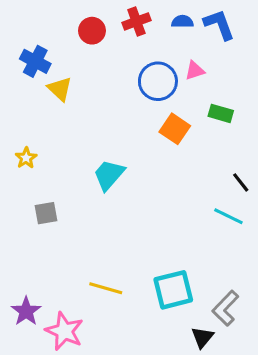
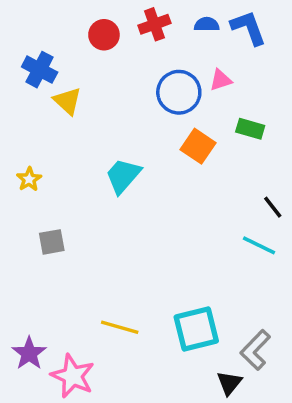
cyan trapezoid: (109, 175) -> (123, 176), moved

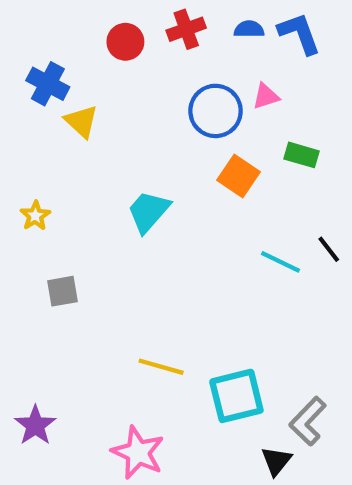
cyan line: (259, 245) -> (281, 262), moved
yellow line: (120, 327) -> (161, 367), moved
pink star: (73, 376) -> (138, 453), moved

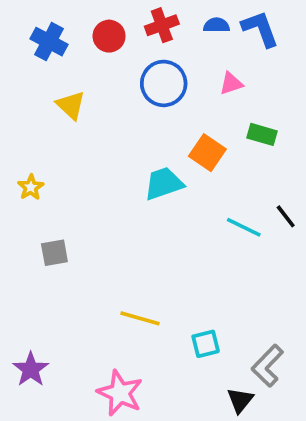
blue cross: (48, 84) -> (49, 42), moved
blue circle: (216, 111) -> (164, 83), moved
cyan trapezoid: (148, 212) -> (164, 184), moved, turned 30
cyan square: (236, 396) -> (206, 344), size x0.6

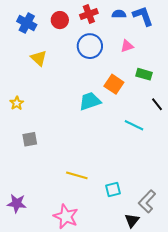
black line: (286, 216) -> (157, 104), moved
purple star: (31, 369) -> (17, 203), turned -30

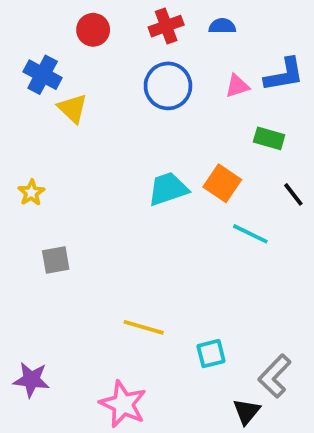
blue L-shape: (143, 16) -> (284, 75), moved, turned 100
red circle: (60, 20) -> (93, 30), moved
blue cross: (27, 23) -> (43, 75), moved
orange square: (114, 84) -> (222, 183), moved

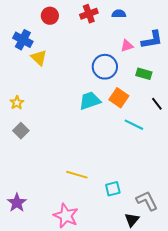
blue circle: (168, 86) -> (105, 67), moved
gray square: (56, 260) -> (21, 131), moved, turned -35
gray L-shape: (275, 376) -> (147, 201), turned 110
purple star: (31, 380) -> (17, 203), turned 30

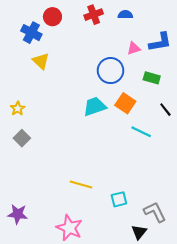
blue cross: (23, 40) -> (31, 33), moved
purple star: (17, 203) -> (18, 214), turned -30

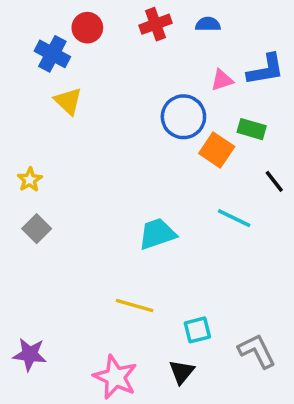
orange square: (125, 103) -> (217, 150), moved
cyan trapezoid: (95, 106) -> (157, 234), moved
black triangle: (139, 232) -> (182, 372), moved

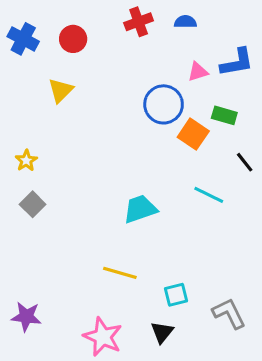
red circle: (87, 28) -> (73, 39), moved
blue cross: (52, 54) -> (23, 39), moved
yellow triangle: (68, 101) -> (61, 90), turned 32

